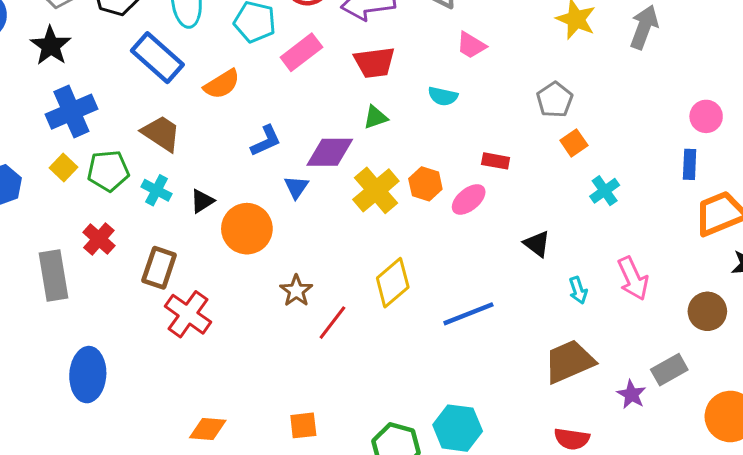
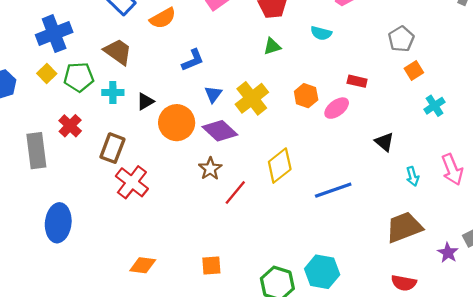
purple diamond: (330, 152) -> (220, 131), moved, turned 40
cyan cross: (157, 190) -> (113, 92), turned -30
yellow cross: (376, 190) -> (252, 98), moved

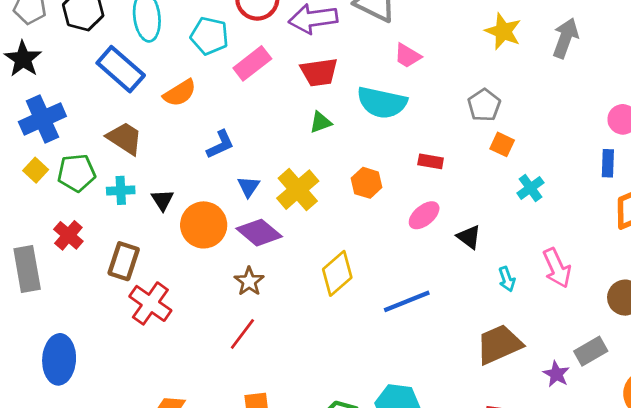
cyan semicircle: (321, 33) -> (382, 103), size x1.8
orange square: (414, 71) -> (502, 144), turned -30
black triangle: (145, 102) -> (163, 200), turned -30
pink ellipse: (337, 108) -> (424, 215), moved
red line: (235, 193) -> (242, 334), moved

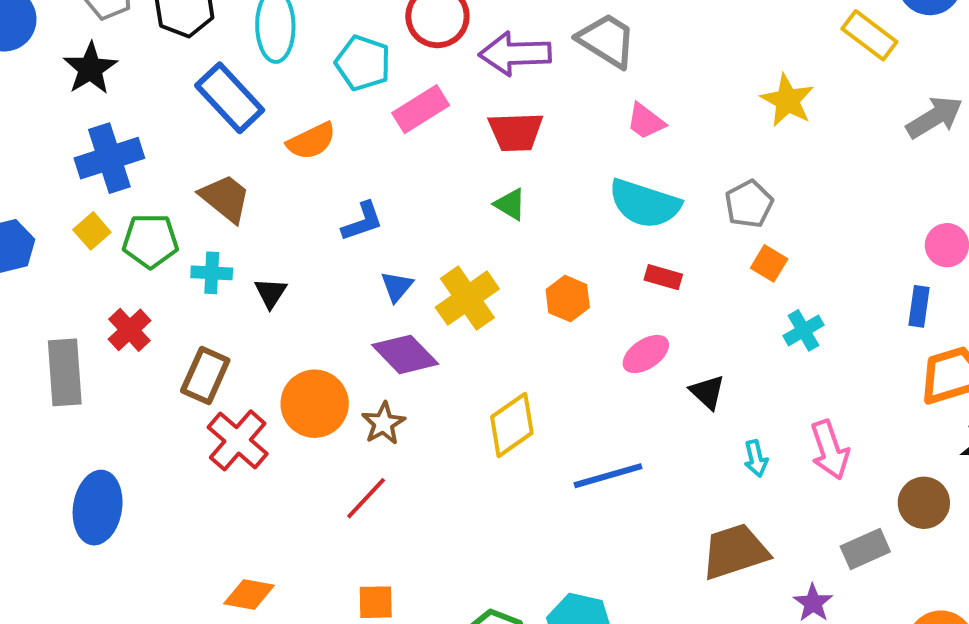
gray arrow: (565, 38) -> (934, 117), moved, turned 33
cyan semicircle: (382, 103) -> (645, 204), moved
green triangle: (320, 122) -> (510, 204), turned 45
orange circle: (204, 225) -> (315, 404), moved
gray rectangle: (591, 351) -> (865, 549), moved

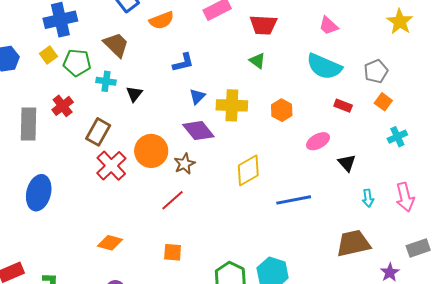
red rectangle: (663, 277) -> (343, 106), moved
yellow cross: (467, 298) -> (232, 105), turned 32

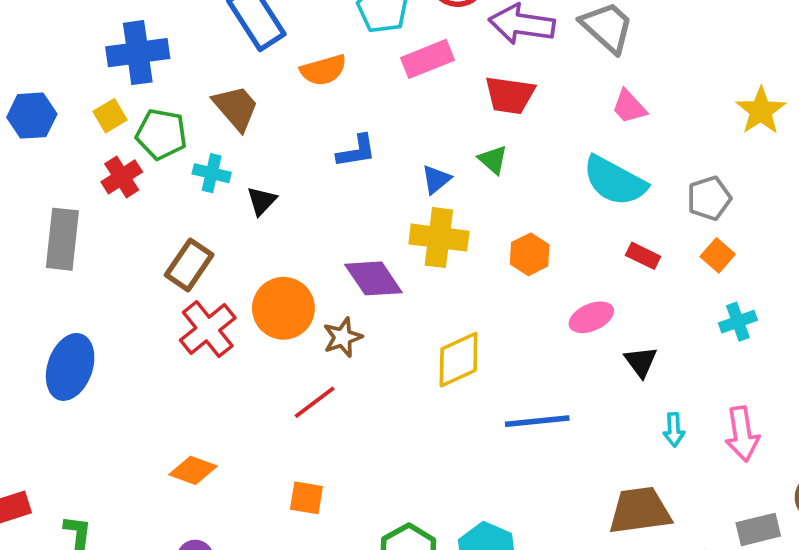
blue triangle: (197, 96) -> (436, 179), moved
red cross: (63, 106) -> (122, 177), moved

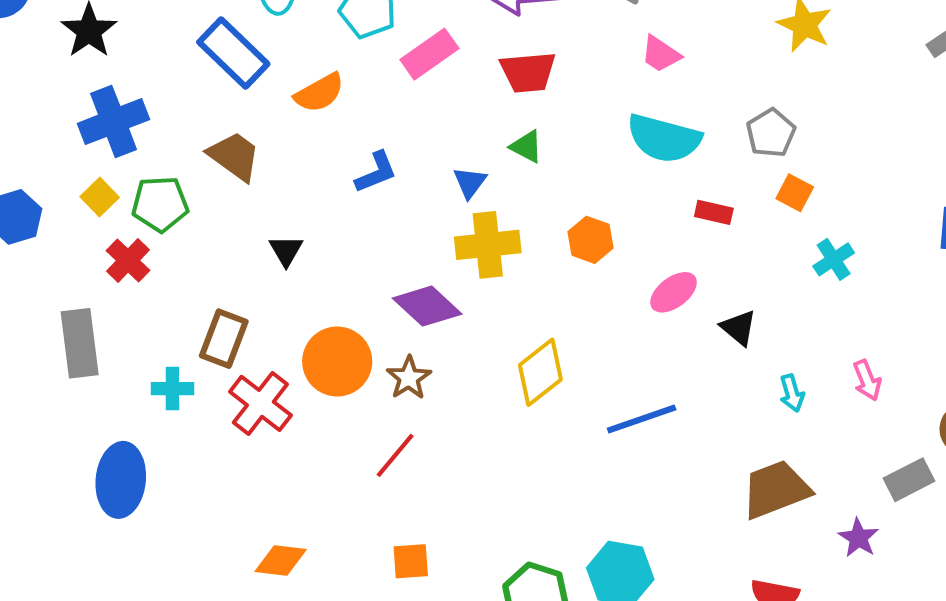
cyan cross: (212, 173) -> (172, 389), moved
pink arrow: (742, 434) -> (867, 380), size x0.7

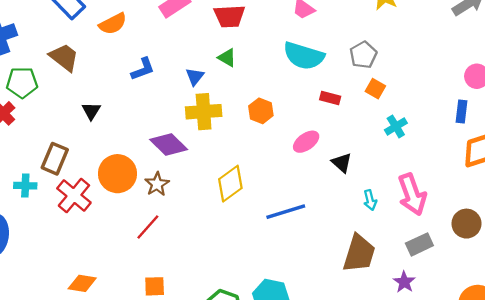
pink arrow: (867, 380) -> (412, 194), size x1.8
gray rectangle: (909, 480) -> (419, 244), moved
brown trapezoid: (776, 490) -> (359, 253), turned 126

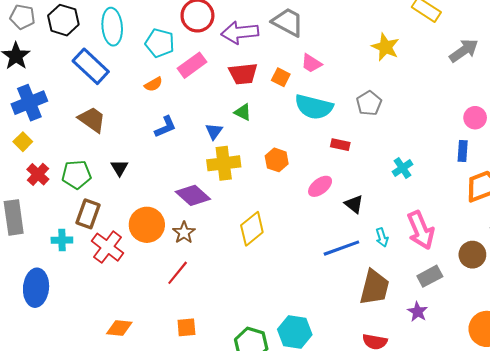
orange semicircle: (113, 24) -> (153, 84), moved, size x0.7
green pentagon: (22, 83) -> (76, 175), moved
orange square: (375, 89) -> (281, 77), moved
blue line: (286, 212) -> (341, 248), moved

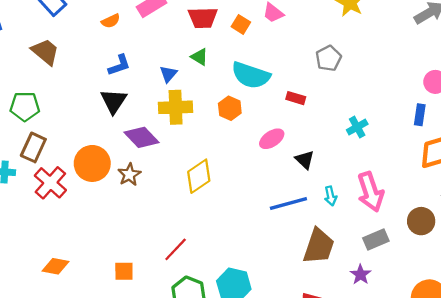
cyan semicircle: (314, 107) -> (251, 75), moved
black triangle: (120, 168) -> (114, 101), moved, size x1.5
red line: (178, 273) -> (176, 249), moved

